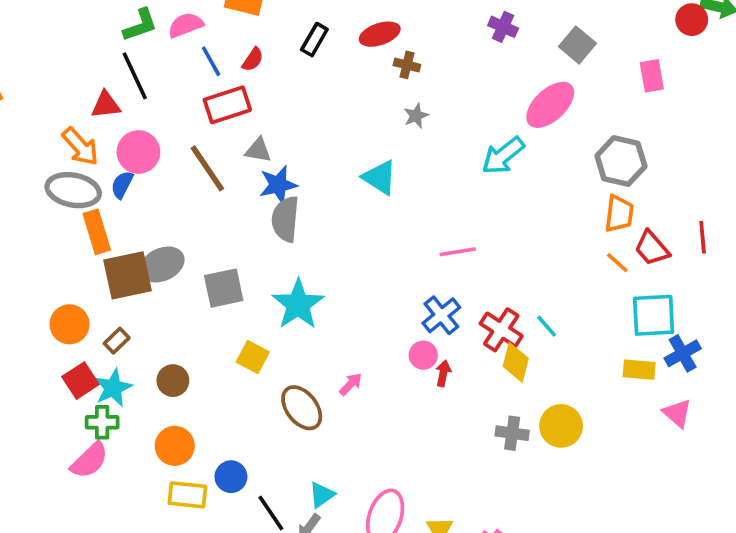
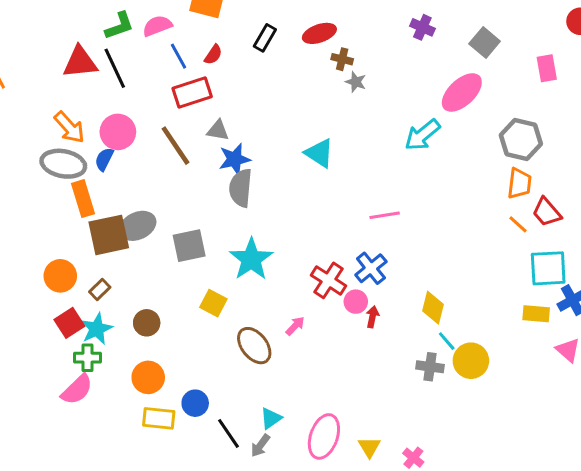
red triangle: (106, 105) -> (80, 62), moved, size x1.4
gray star: (416, 116) -> (356, 82), moved, turned -30
cyan line: (547, 326) -> (447, 341), moved
red cross: (501, 330) -> (328, 280), moved

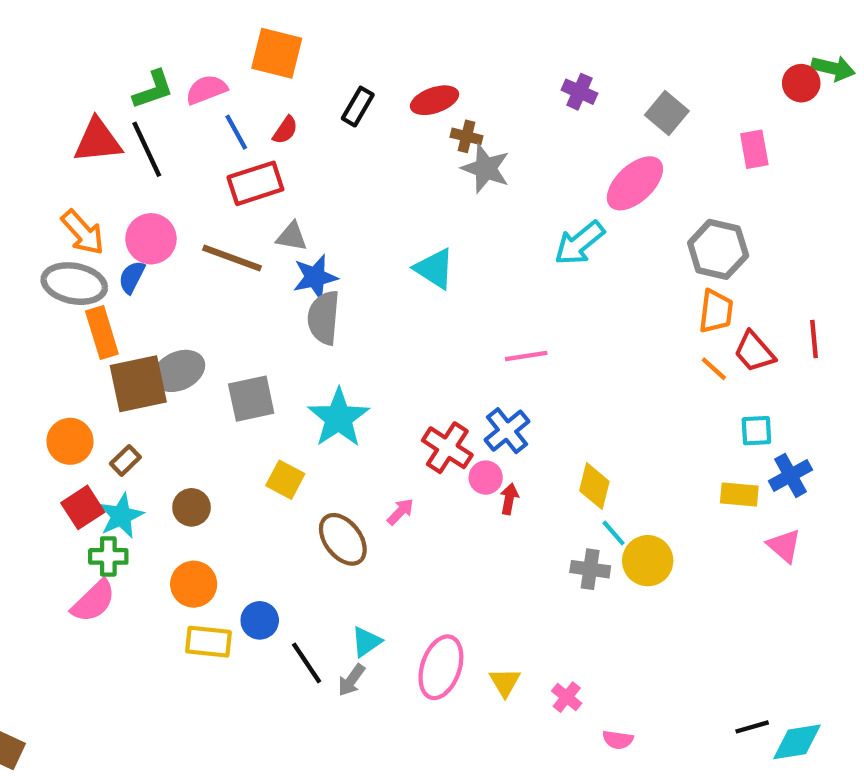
gray star: (356, 82) -> (486, 168), size x1.6
brown line: (175, 146) -> (232, 258), turned -36
cyan square: (548, 268) -> (756, 431), size x0.6

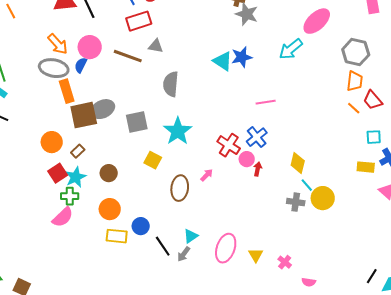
blue star: (315, 277) -> (242, 57), moved
brown ellipse: (343, 539) -> (180, 188), turned 45
black line: (752, 727) -> (372, 276), turned -42

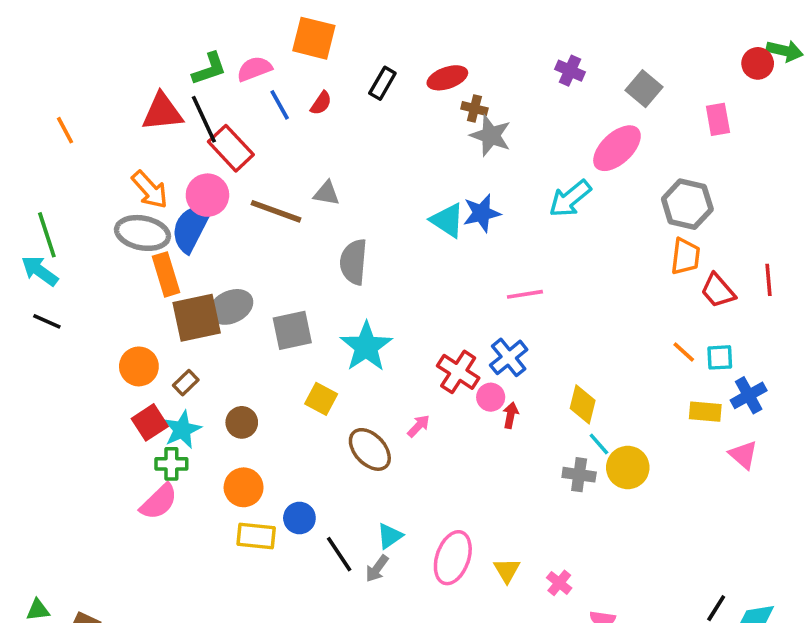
red rectangle: (139, 21) -> (231, 148), moved, turned 65
blue semicircle: (81, 65) -> (191, 228), size x1.8
orange line: (354, 108) -> (684, 352), moved
brown ellipse: (180, 188) -> (370, 449), turned -50

